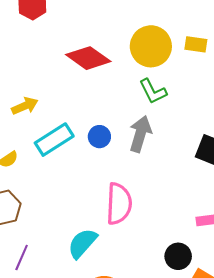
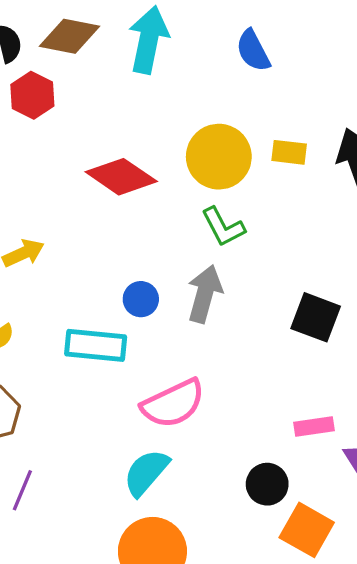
cyan rectangle: (54, 140) -> (96, 345), moved, turned 39
pink semicircle: (119, 204) -> (173, 404), turned 63
cyan semicircle: (82, 243) -> (146, 472), moved

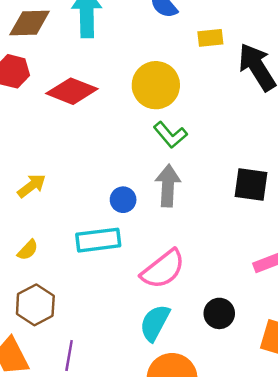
yellow rectangle: (289, 152) -> (210, 38), moved
red diamond: (121, 177) -> (72, 91), moved
black circle: (267, 484) -> (219, 313), moved

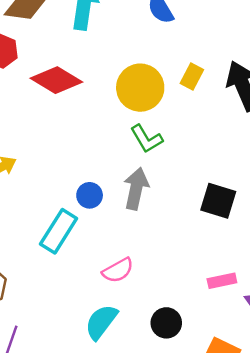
yellow rectangle: (210, 38) -> (192, 77), moved, turned -65
cyan rectangle: (98, 240) -> (59, 231), turned -60
pink semicircle: (163, 269) -> (118, 270), size x0.7

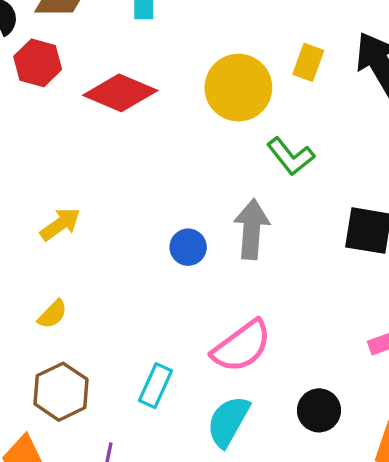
green L-shape: (146, 139) -> (291, 156), moved
cyan rectangle: (59, 231) -> (155, 386), moved, size x0.7
pink semicircle: (118, 270) -> (242, 346), size x1.4

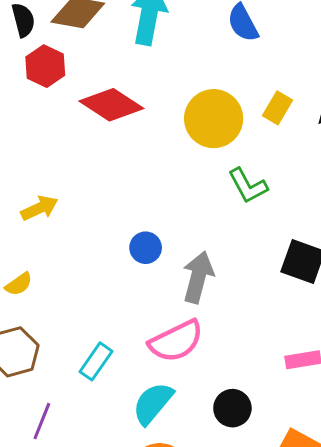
gray arrow: (252, 229) -> (198, 277), moved

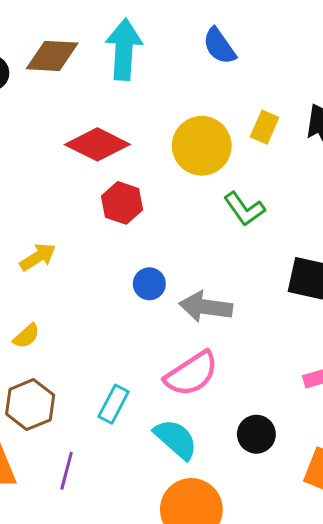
red hexagon: (45, 66) -> (122, 203), moved
gray arrow: (198, 277) -> (206, 307), turned -90
cyan semicircle: (153, 403) -> (176, 439), turned 99

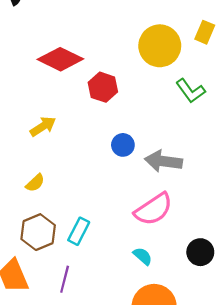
red diamond: (97, 144) -> (60, 59), moved
cyan rectangle: (114, 404) -> (79, 231), moved
cyan semicircle: (176, 439) -> (143, 256), size x0.6

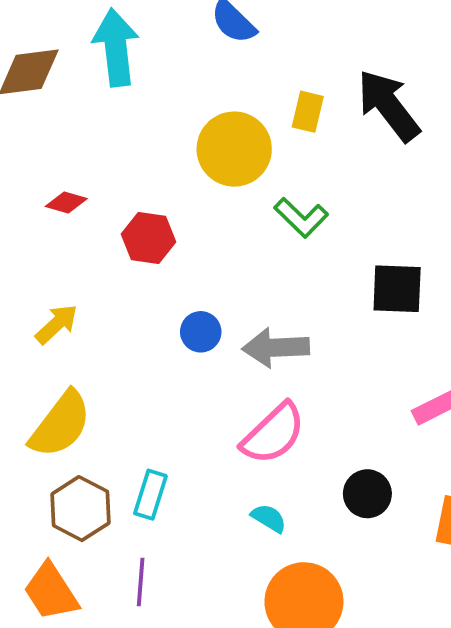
red diamond: (60, 59) -> (66, 202), size x0.5
yellow semicircle: (35, 183) -> (60, 424), size x2.0

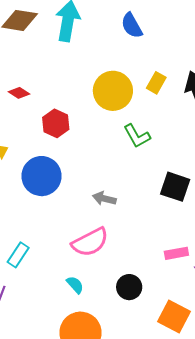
blue circle: (201, 332) -> (42, 176), moved, size x1.8
gray arrow: (276, 348) -> (104, 199), size x0.7

